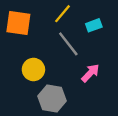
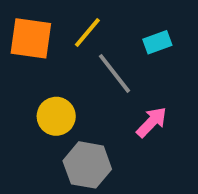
yellow line: (62, 14) -> (87, 33), moved

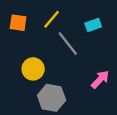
orange square: (31, 38) -> (18, 23), size x0.7
pink arrow: (152, 122) -> (100, 79), moved

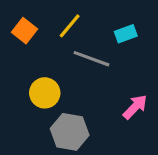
orange square: (18, 23) -> (25, 31), turned 30
gray line: (68, 44) -> (91, 59), turned -32

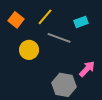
yellow circle: (45, 93) -> (29, 50), moved
gray hexagon: (70, 132) -> (64, 85), moved

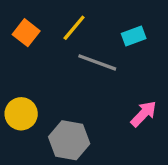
yellow circle: (29, 50) -> (21, 114), moved
gray hexagon: (64, 85) -> (69, 140), moved

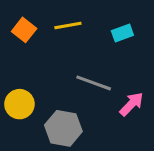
yellow line: (74, 28) -> (68, 25), turned 40
gray line: (97, 62) -> (94, 83), moved

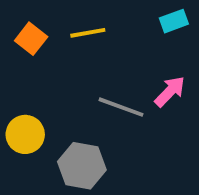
cyan rectangle: (122, 33) -> (174, 21), moved
pink arrow: (131, 104) -> (170, 91), moved

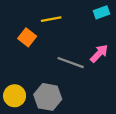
orange square: (31, 39) -> (27, 37), moved
yellow circle: (25, 134) -> (15, 96), moved

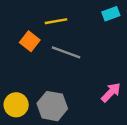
pink arrow: (99, 53) -> (111, 92), moved
gray line: (71, 63) -> (66, 52), moved

